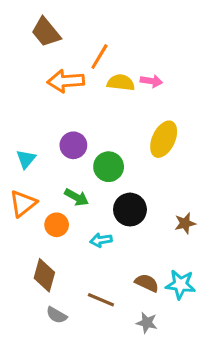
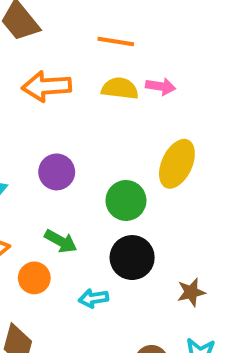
orange line: (99, 57) -> (116, 42), moved, turned 68
green circle: (109, 167) -> (126, 200), moved
brown star: (185, 223) -> (191, 292), moved

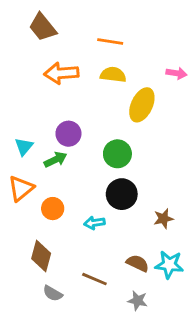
pink arrow: (161, 86) -> (176, 73), moved
yellow ellipse: (177, 164) -> (142, 105), moved
green arrow: (61, 241) -> (56, 160), moved, turned -55

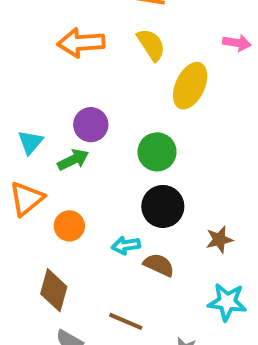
yellow semicircle: (113, 75) -> (151, 45), turned 50
brown semicircle: (138, 263) -> (159, 265), moved

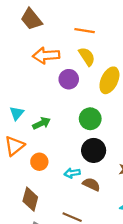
purple circle: (91, 125) -> (69, 79), moved

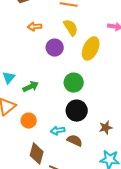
orange arrow: (46, 55) -> (35, 27), size x0.6
brown diamond: (30, 199) -> (37, 154), moved

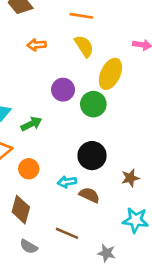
purple circle: (55, 48) -> (63, 90), moved
green circle: (74, 83) -> (93, 104), moved
brown diamond: (37, 154) -> (21, 210), moved

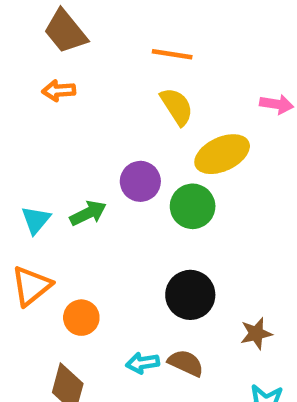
orange arrow: (37, 45) -> (59, 91), moved
yellow ellipse: (110, 74) -> (222, 154), turned 40
green arrow: (31, 124) -> (88, 213), moved
cyan arrow: (67, 182) -> (143, 363), moved

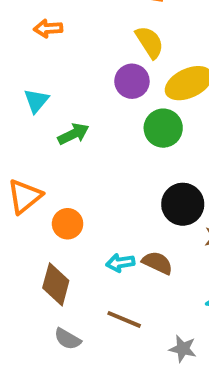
purple circle: (140, 181) -> (132, 81), moved
cyan triangle: (36, 220) -> (36, 101), moved
black circle: (190, 295) -> (183, 204), moved

